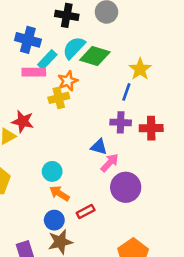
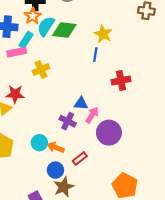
orange star: (68, 81) -> (33, 16), moved
purple cross: (121, 122) -> (68, 121), moved, turned 35
cyan circle: (52, 171) -> (39, 143), moved

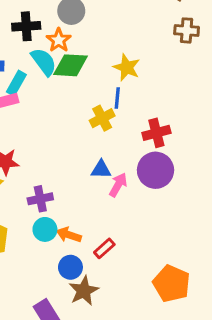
orange star: (33, 16) -> (59, 40), moved
cyan semicircle: (46, 26) -> (44, 62), turned 114
yellow cross: (41, 70) -> (102, 118), moved
purple cross: (68, 121) -> (40, 199), moved, turned -35
purple circle: (109, 133) -> (156, 170), moved

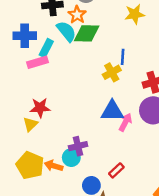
yellow star: (127, 68) -> (135, 14), moved, turned -30
blue triangle: (101, 169) -> (112, 111), size x1.5
purple cross: (40, 199) -> (78, 146), moved
orange arrow: (69, 235) -> (54, 166), moved

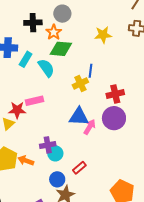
cyan semicircle: (66, 31) -> (46, 68), moved
pink rectangle: (38, 62) -> (35, 101), moved
cyan circle: (71, 158) -> (55, 153), moved

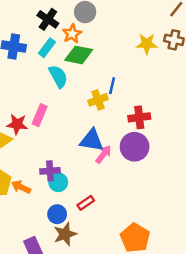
black cross: (33, 23) -> (48, 19), turned 30
yellow star: (103, 35) -> (147, 44), moved
cyan rectangle: (26, 59) -> (47, 48), moved
pink rectangle: (35, 101) -> (40, 115), turned -60

